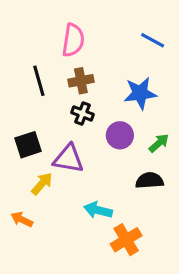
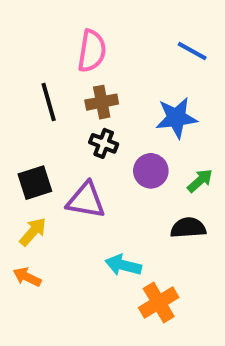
yellow arrow: (42, 184) -> (33, 232), moved

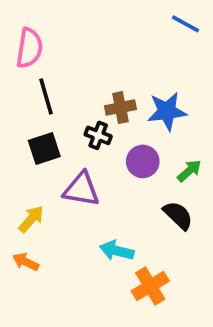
pink semicircle: (92, 51) -> (29, 48), moved
blue line: (192, 51) -> (186, 24), moved
brown cross: (102, 102) -> (120, 108), moved
black square: (35, 183) -> (44, 148), moved
black semicircle: (188, 228) -> (178, 215), turned 48

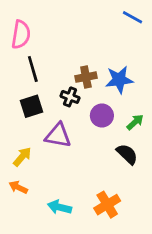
cyan arrow: (117, 251) -> (59, 207), moved

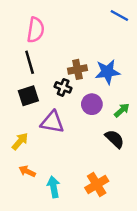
pink semicircle: (21, 35) -> (36, 30), moved
orange arrow: (18, 187) -> (27, 171), moved
cyan arrow: (59, 207) -> (54, 187), turned 66

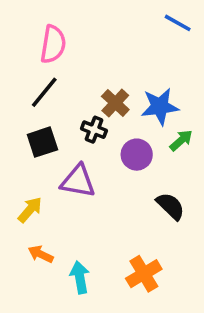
black line: (30, 62) -> (44, 92), turned 55
brown cross: (77, 69) -> (115, 103), turned -36
green arrow: (122, 110) -> (181, 140), moved

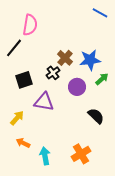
black line: (44, 92) -> (14, 48), moved
black cross: (94, 130) -> (53, 73), turned 32

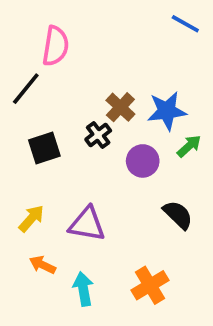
purple triangle: (44, 102) -> (87, 224), moved

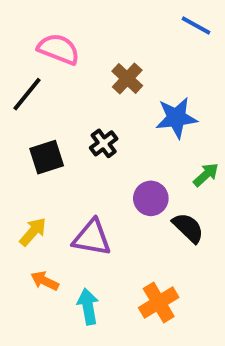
pink semicircle: (55, 46) -> (58, 49), turned -78
brown cross: (120, 107) -> (127, 78), moved
green arrow: (189, 146) -> (206, 175), moved
purple circle: (143, 161) -> (151, 198), moved

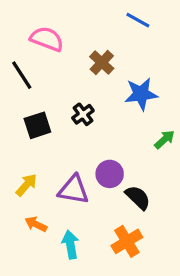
blue line: (196, 25) -> (138, 20), moved
black line: (27, 94) -> (22, 75), turned -72
purple circle: (151, 198) -> (110, 174), moved
black semicircle: (188, 228) -> (138, 197), moved

